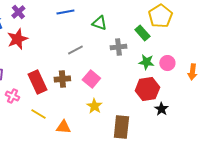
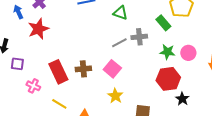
gray line: (75, 50) -> (119, 43), moved

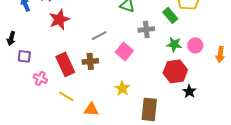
red star: (38, 29) -> (59, 19), moved
gray line: (119, 43) -> (99, 35), moved
pink square: (112, 69) -> (124, 51), moved

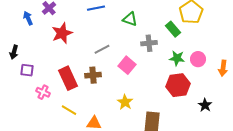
black star: (189, 91) -> (205, 105), moved

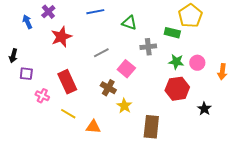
green rectangle: (173, 29) -> (172, 33), turned -35
brown cross: (93, 75) -> (108, 88), moved, turned 35

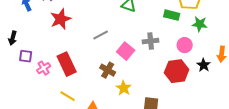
gray cross: (148, 47) -> (151, 41), moved
green star: (176, 62) -> (200, 24), moved
pink circle: (197, 63) -> (185, 45), moved
pink cross: (42, 96) -> (44, 68), moved, turned 32
black star: (204, 109) -> (204, 65), moved

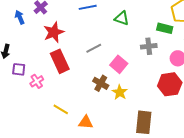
gray cross: (151, 41) -> (149, 46), moved
red rectangle: (67, 64) -> (60, 61), moved
yellow star: (124, 88) -> (120, 92), moved

